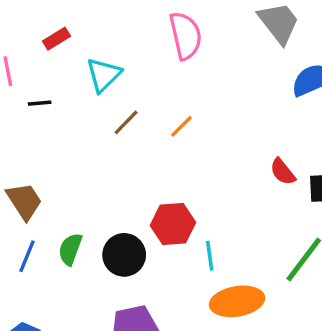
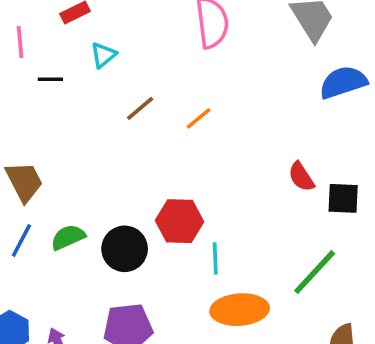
cyan triangle: (104, 75) -> (103, 55), moved, size x0.7
green semicircle: (70, 249) -> (68, 237), turned 40

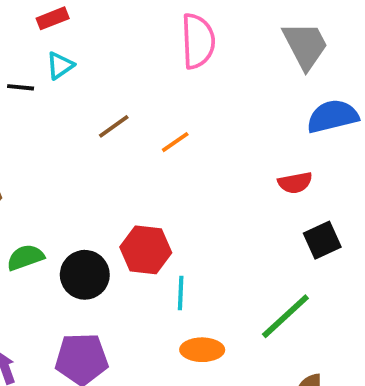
cyan triangle: (103, 55) -> (60, 66), moved
red semicircle: (301, 177) -> (295, 183), moved, turned -72
black square: (343, 198) -> (322, 240), turned -32
orange ellipse: (240, 310) -> (202, 350), size x0.7

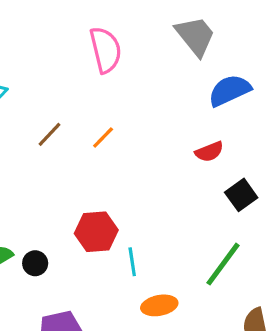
black circle: (85, 275) -> (35, 263), moved, size x0.6

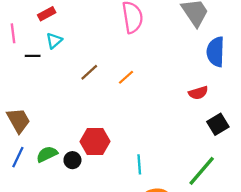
blue semicircle: (230, 90) -> (216, 52), turned -68
red hexagon: (96, 232) -> (95, 142), moved

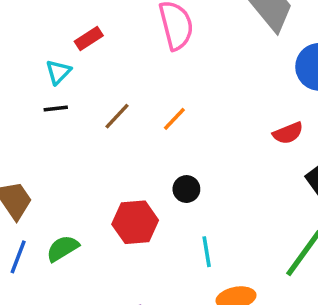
red rectangle: (47, 14) -> (89, 39), moved
black line: (33, 56) -> (56, 109), moved
black circle: (72, 160) -> (186, 189), moved

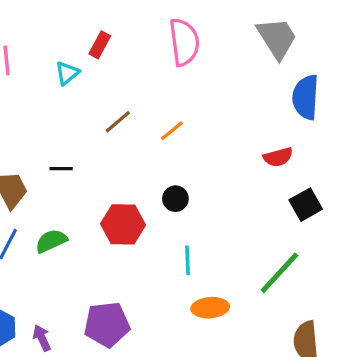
red rectangle: (89, 39) -> (100, 45), turned -35
black line: (56, 109) -> (61, 169), moved

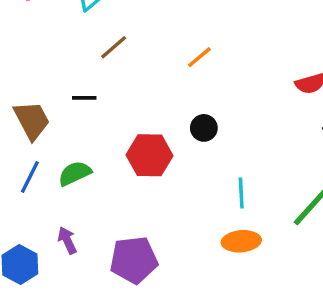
brown line: (118, 122) -> (114, 47), moved
cyan line: (187, 260) -> (241, 193), moved
purple arrow: (42, 338) -> (67, 240), moved

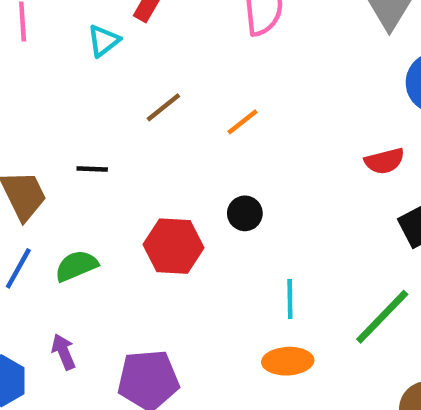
brown line: (114, 47) -> (163, 107), moved

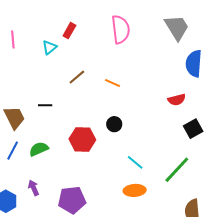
orange line: (243, 122) -> (113, 83), turned 63
cyan line: (290, 299) -> (135, 162), turned -48

